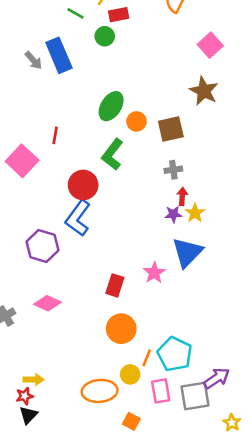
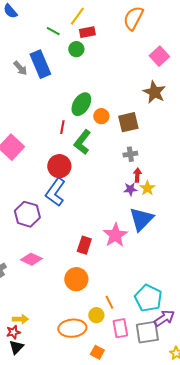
red line: (55, 135) -> (62, 127), moved
pink star: (154, 273) -> (115, 235), size x1.4
orange circle: (121, 329) -> (76, 279), moved
cyan pentagon: (175, 354) -> (148, 298), moved
orange line: (147, 358) -> (109, 302), turned -48

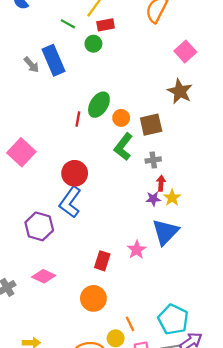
red line: (62, 127) -> (78, 119), moved
green L-shape: (82, 142) -> (123, 147), moved
pink star: (115, 235) -> (137, 250), size x0.7

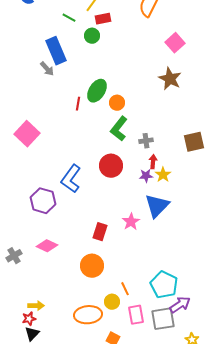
gray arrow: (31, 65) -> (47, 69), moved
brown square: (151, 125) -> (194, 142), moved
red circle: (75, 173) -> (111, 166), moved

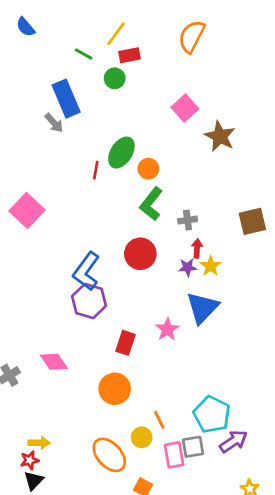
pink square: (175, 43) -> (185, 108), moved
purple hexagon: (43, 201) -> (89, 301), moved
pink diamond: (47, 246) -> (54, 362), turned 30
orange ellipse: (88, 315) -> (109, 455), turned 52
gray square: (163, 319) -> (193, 447), moved, size x0.7

